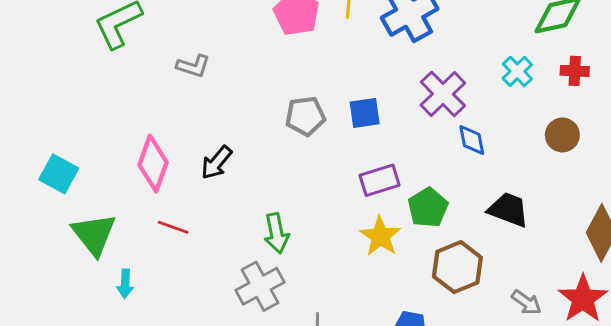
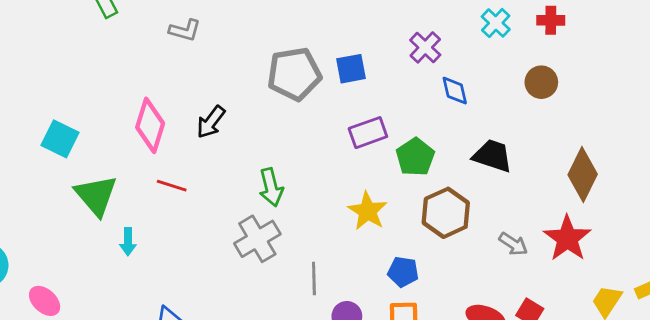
purple cross: (443, 94) -> (425, 47), size x0.7
gray pentagon: (305, 116) -> (294, 74), size x1.4
yellow star: (380, 236) -> (368, 211), moved

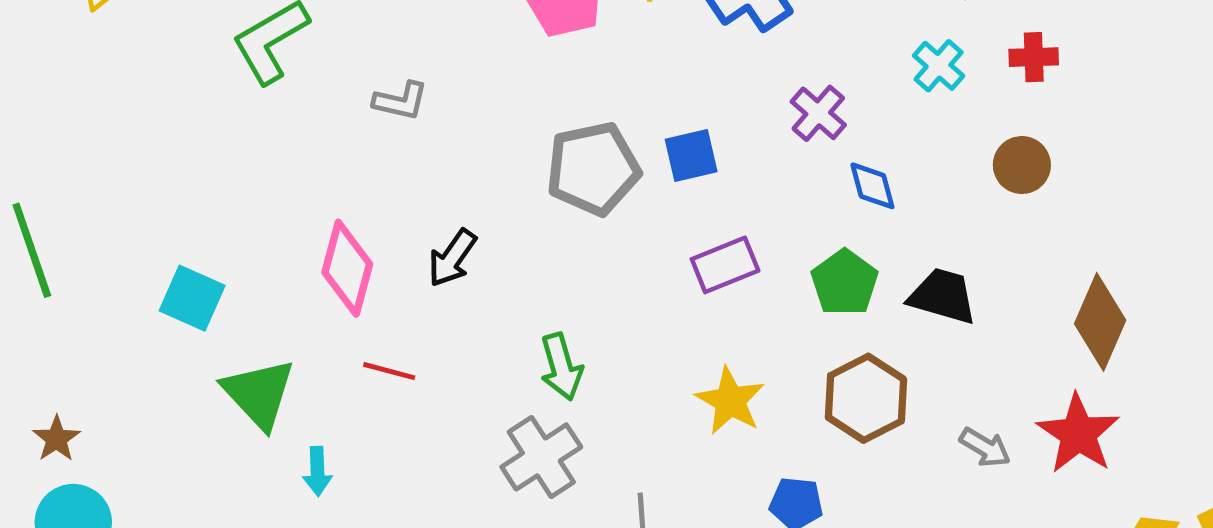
green pentagon: (415, 157) -> (845, 283), moved

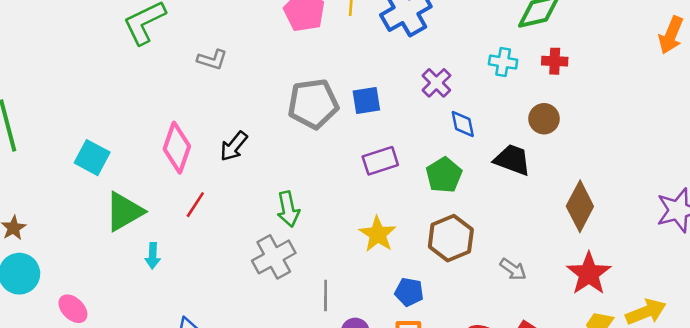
cyan cross: (939, 66) -> (503, 62), turned -36
black trapezoid: (943, 296) -> (512, 160), moved
red line: (389, 371) -> (195, 205), turned -76
green triangle: (259, 394) -> (124, 212), turned 39
red star: (1078, 434) -> (589, 274), moved

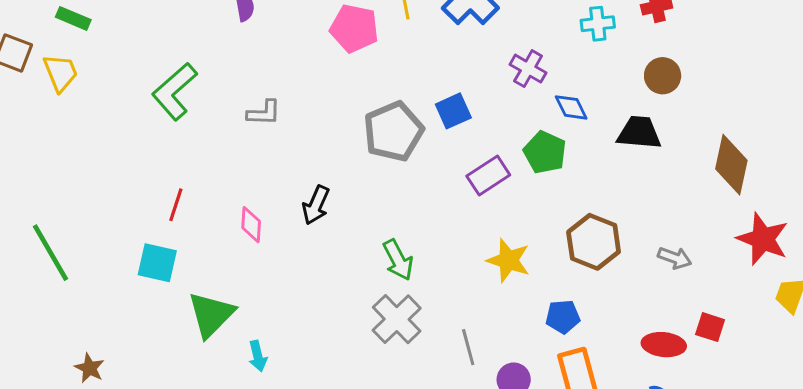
pink diamond: (177, 148) -> (251, 225), size x0.6
green pentagon: (444, 175) -> (545, 152), moved
red line: (195, 205) -> (176, 205), moved

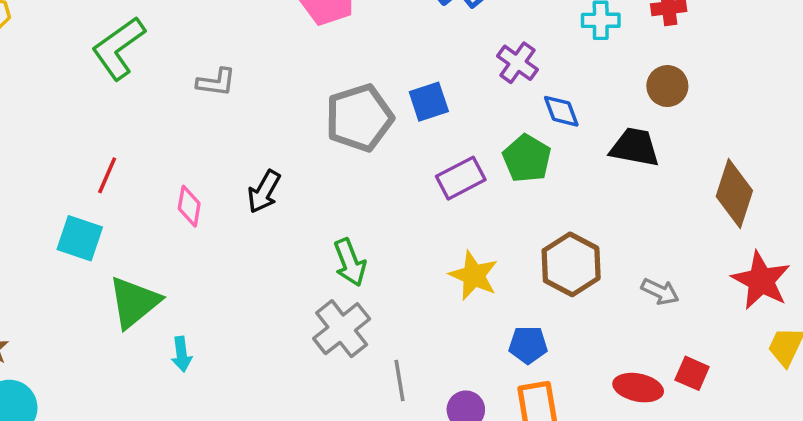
gray line: (468, 347) -> (399, 381), moved

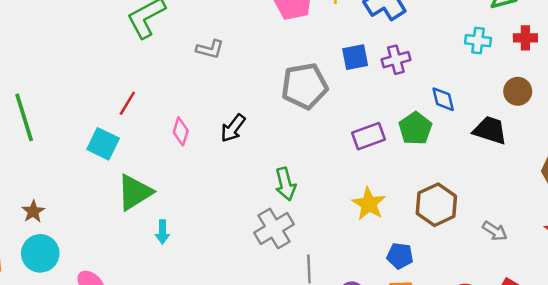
purple cross: (517, 63) -> (396, 60), moved, turned 32
blue square: (429, 102) -> (355, 57), moved

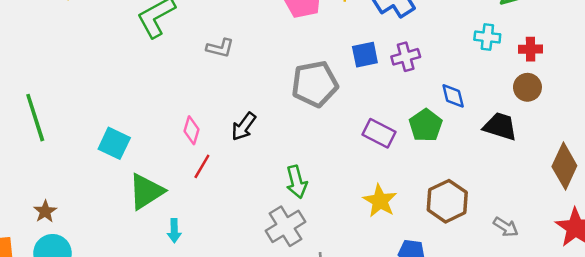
red cross: (525, 38) -> (531, 49), moved
red line: (127, 103) -> (202, 166), moved
purple rectangle: (369, 136) -> (379, 133), turned 48

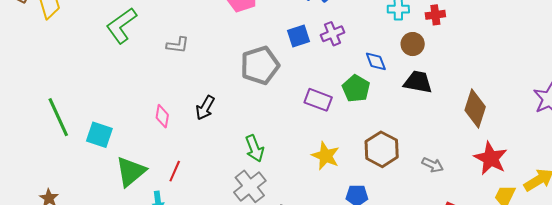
brown circle: (527, 87) -> (413, 44), moved
green line: (35, 118) -> (58, 117), moved
red line: (202, 166) -> (175, 171), moved

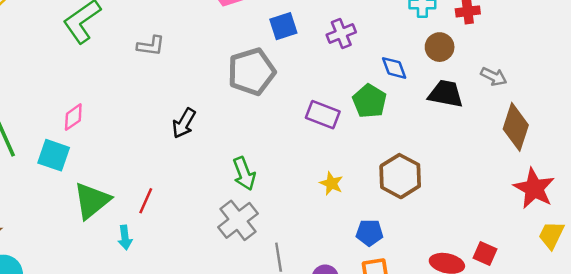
blue square: (299, 36) -> (283, 26), moved
pink diamond: (162, 116) -> (73, 117), moved, turned 45
yellow star: (326, 156) -> (331, 183), size x0.7
gray arrow: (433, 165) -> (494, 77), moved

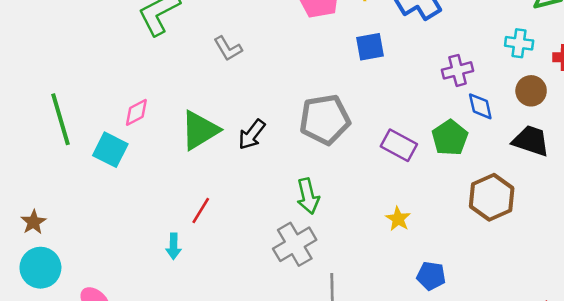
purple cross: (341, 34) -> (458, 70), moved
gray L-shape: (151, 46) -> (228, 49), turned 44
gray pentagon: (252, 72) -> (325, 119), moved
brown hexagon: (400, 176) -> (492, 197), moved
green triangle: (92, 201) -> (200, 130), moved

